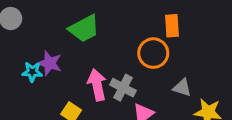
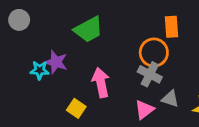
gray cross: (123, 88) -> (150, 74), moved
gray triangle: (182, 88) -> (170, 99), moved

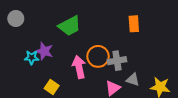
orange circle: (154, 53) -> (98, 56), moved
gray cross: (150, 74) -> (117, 61), turned -36
yellow square: (76, 108) -> (52, 87), moved

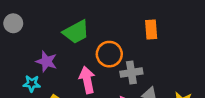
orange circle: (98, 56) -> (109, 54), moved
cyan star: (32, 57) -> (32, 84), moved

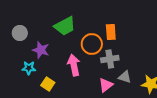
gray circle: (13, 23) -> (20, 33), moved
orange rectangle: (151, 29) -> (111, 32), moved

